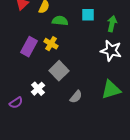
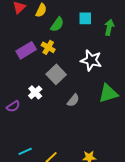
green semicircle: (60, 21) -> (57, 24), turned 119
purple rectangle: (29, 47) -> (26, 50), turned 30
white star: (111, 51) -> (91, 60), moved

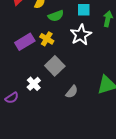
green semicircle: (57, 24) -> (56, 16), turned 35
white star: (91, 60) -> (81, 35), moved, turned 30

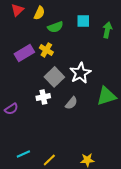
white star: (81, 35) -> (80, 73), moved
white cross: (34, 84) -> (43, 97), moved, turned 32

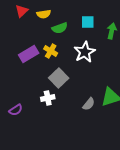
yellow semicircle: (39, 13) -> (44, 14), turned 56
white star: (80, 73) -> (85, 52), moved
gray semicircle: (71, 103) -> (89, 104), moved

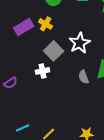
white star: (85, 52) -> (80, 43), moved
gray semicircle: (89, 104) -> (84, 77), turned 120

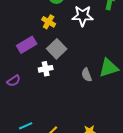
purple rectangle: (24, 27) -> (27, 45), moved
white star: (80, 43) -> (83, 16), moved, turned 30

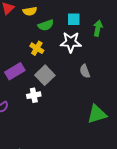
green triangle: (109, 68) -> (97, 114), moved
gray semicircle: (87, 75) -> (85, 71), moved

